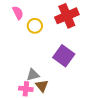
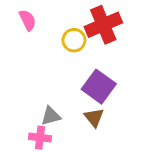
yellow circle: (35, 26) -> (74, 40), moved
brown triangle: (42, 86) -> (94, 117), moved

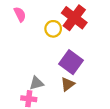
red cross: (103, 25) -> (74, 18), turned -30
brown triangle: (94, 117) -> (68, 84), turned 32

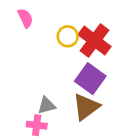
red cross: (74, 18) -> (94, 41), moved
brown triangle: (68, 84) -> (86, 107), size x1.5

